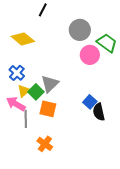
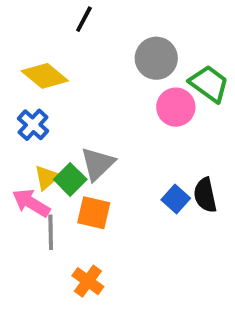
blue cross: (17, 73) -> (33, 125), moved
black semicircle: (99, 112) -> (205, 195), moved

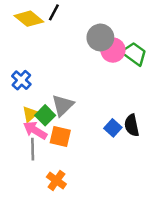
yellow diamond: (45, 76) -> (29, 19), moved
pink circle: (176, 107) -> (113, 50), moved
pink arrow: (31, 203) -> (35, 130), moved

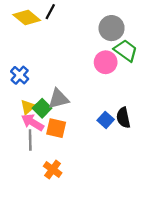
gray circle: (100, 37) -> (112, 28), moved
pink circle: (113, 50) -> (106, 62), moved
gray triangle: (63, 105) -> (59, 99), turned 30

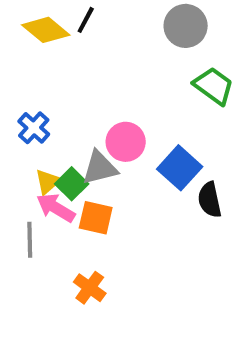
gray circle: (112, 28) -> (186, 26), moved
pink circle: (106, 62) -> (126, 142), moved
blue square: (106, 120) -> (180, 168), moved, size x1.5
gray line: (30, 140) -> (30, 240), moved

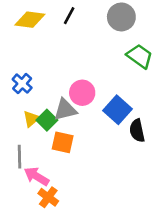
black line: (86, 20) -> (69, 16), moved
yellow diamond: (46, 30) -> (30, 20), turned -32
pink arrow: (56, 208) -> (36, 176), moved
orange cross: (90, 288) -> (48, 197), moved

